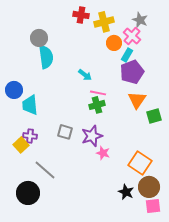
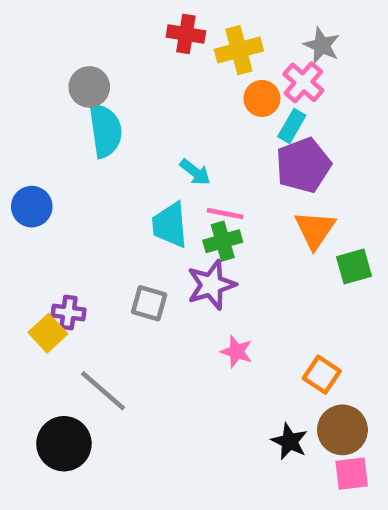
cyan trapezoid: (30, 105) -> (170, 225), moved
purple star: (92, 136) -> (211, 285), moved
orange square: (140, 163) -> (322, 375), size x0.7

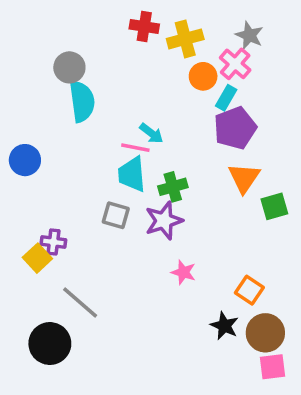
pink line: (225, 214) -> (135, 148), moved
gray square: (149, 303) -> (116, 215), moved
black star: (290, 441) -> (224, 326), moved

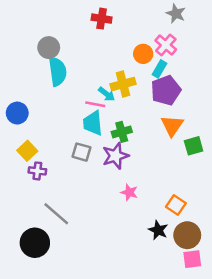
gray star: (249, 35) -> (176, 14), moved
yellow cross: (185, 39) -> (123, 84), moved
yellow square: (37, 258) -> (27, 151), moved

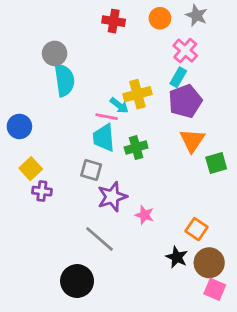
orange circle: (143, 54) -> (160, 18), moved
purple star: (115, 156) -> (112, 197), moved
gray line: (56, 214) -> (100, 239), moved
black circle: (35, 243) -> (77, 281), moved
pink square: (192, 259) -> (215, 289), turned 30

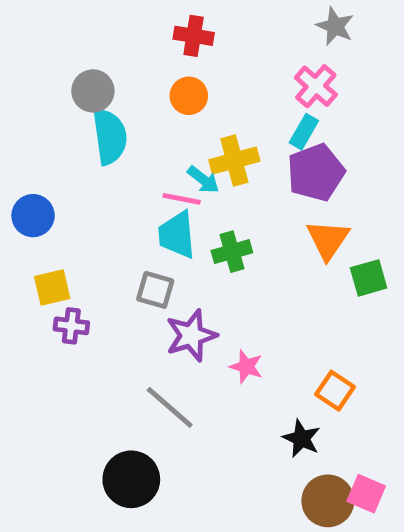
orange circle: (160, 18) -> (189, 96), moved
yellow square: (31, 169) -> (52, 288), turned 30
brown circle: (209, 263) -> (328, 501), moved

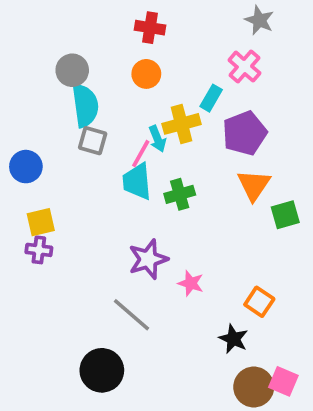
cyan rectangle: (304, 132) -> (211, 98), moved
cyan arrow: (203, 180) -> (157, 139), turned 30
pink line: (182, 199) -> (141, 154), turned -72
gray square: (155, 290) -> (93, 141), moved
purple cross: (71, 326) -> (39, 250), moved

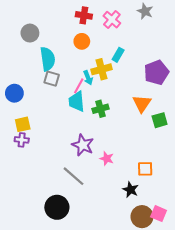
pink cross: (244, 67) -> (112, 20), moved
gray circle: (72, 70) -> (30, 33), moved
purple pentagon: (244, 133) -> (156, 72), moved
purple star: (148, 259) -> (83, 145), turned -30
orange square: (259, 302) -> (145, 169), turned -35

